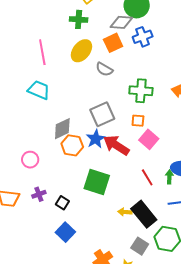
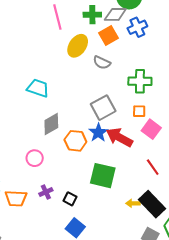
green cross: (79, 19) -> (92, 15), moved
pink line: (42, 52) -> (57, 17), moved
gray diamond: (62, 129) -> (51, 124), moved

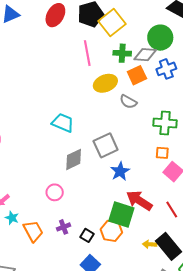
yellow ellipse: (78, 46) -> (105, 83), turned 30
gray square: (103, 108) -> (106, 145), moved
red arrow: (119, 137) -> (139, 201), moved
orange hexagon: (75, 141) -> (111, 231), moved
orange trapezoid: (16, 198) -> (33, 231), turned -125

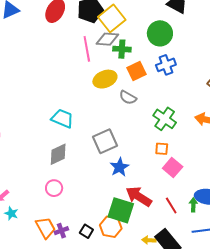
gray diamond: (145, 55) -> (107, 39), moved
green cross: (165, 123) -> (165, 119), turned 30
gray diamond: (74, 159) -> (58, 154), moved
purple cross: (64, 227) -> (61, 231), moved
orange trapezoid: (33, 231) -> (46, 228), moved

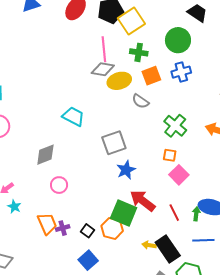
gray diamond: (107, 39) -> (103, 69), moved
gray diamond: (58, 154) -> (45, 155), moved

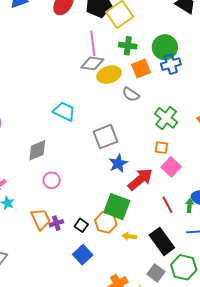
green circle: (178, 40) -> (165, 47), moved
red arrow: (143, 201) -> (140, 179), moved, turned 104
yellow arrow: (149, 245) -> (129, 236), moved

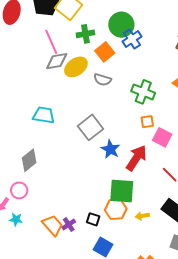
pink circle: (52, 180) -> (19, 190), moved

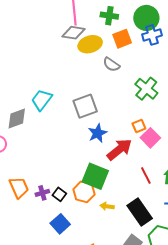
cyan trapezoid: (44, 115) -> (42, 100), moved, turned -80
orange square: (147, 122) -> (139, 126), moved, turned -32
purple cross: (69, 225) -> (42, 193), moved

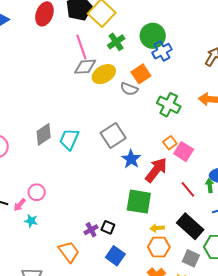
green cross: (109, 16) -> (116, 42), turned -30
orange square: (122, 39) -> (141, 74), moved
gray diamond: (17, 119) -> (44, 134), moved
orange trapezoid: (19, 188) -> (69, 252), moved
orange hexagon: (84, 192) -> (159, 247), moved

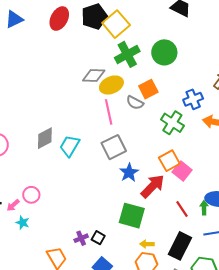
green cross: (116, 42) -> (127, 54), size x1.4
pink line: (81, 47) -> (109, 112), moved
blue cross: (162, 51) -> (193, 99), moved
orange square: (170, 143) -> (169, 161), size x1.5
black rectangle: (190, 226) -> (180, 246), turned 68

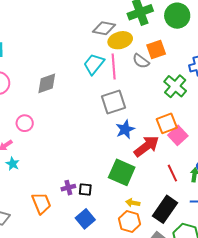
cyan trapezoid: (70, 146) -> (94, 64), moved
pink circle: (31, 195) -> (25, 123), moved
black square: (98, 238) -> (85, 189), turned -32

